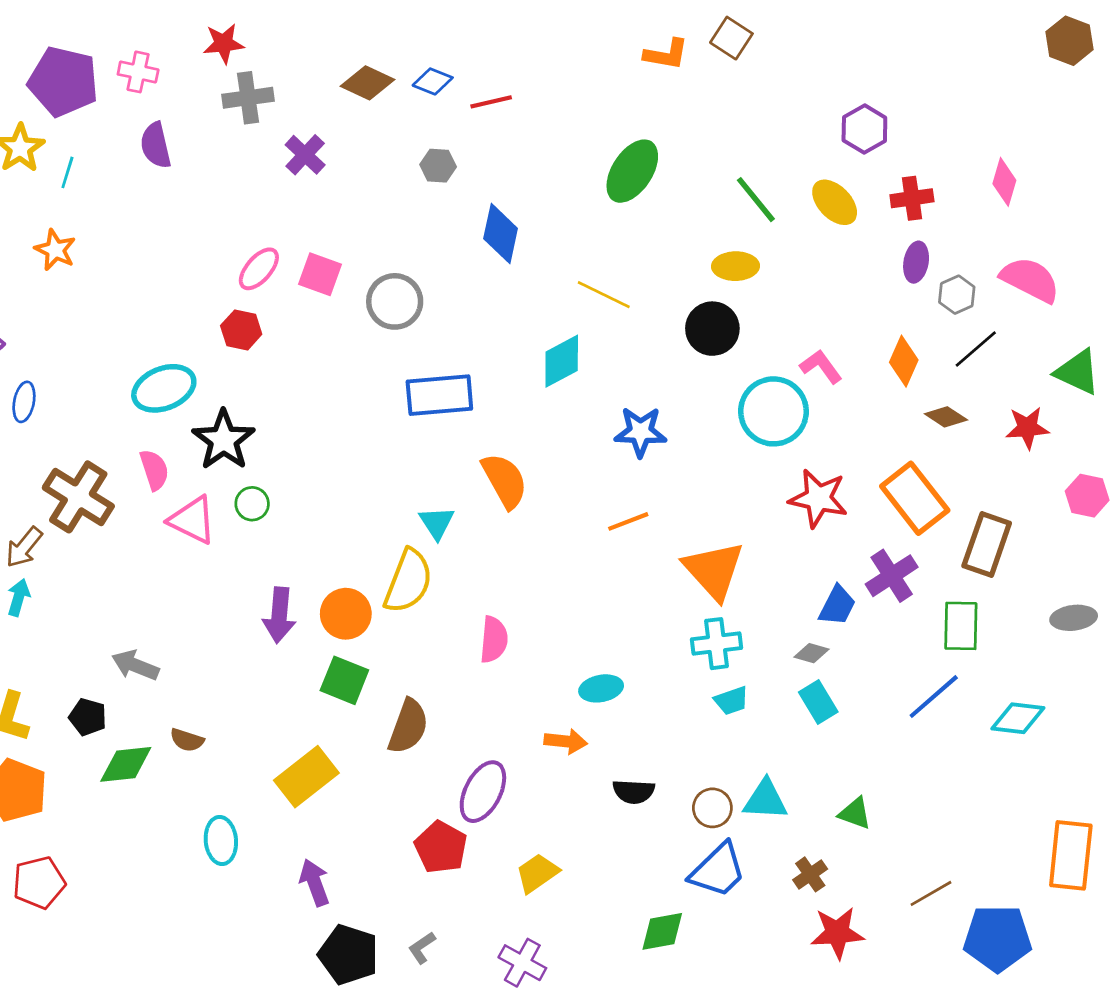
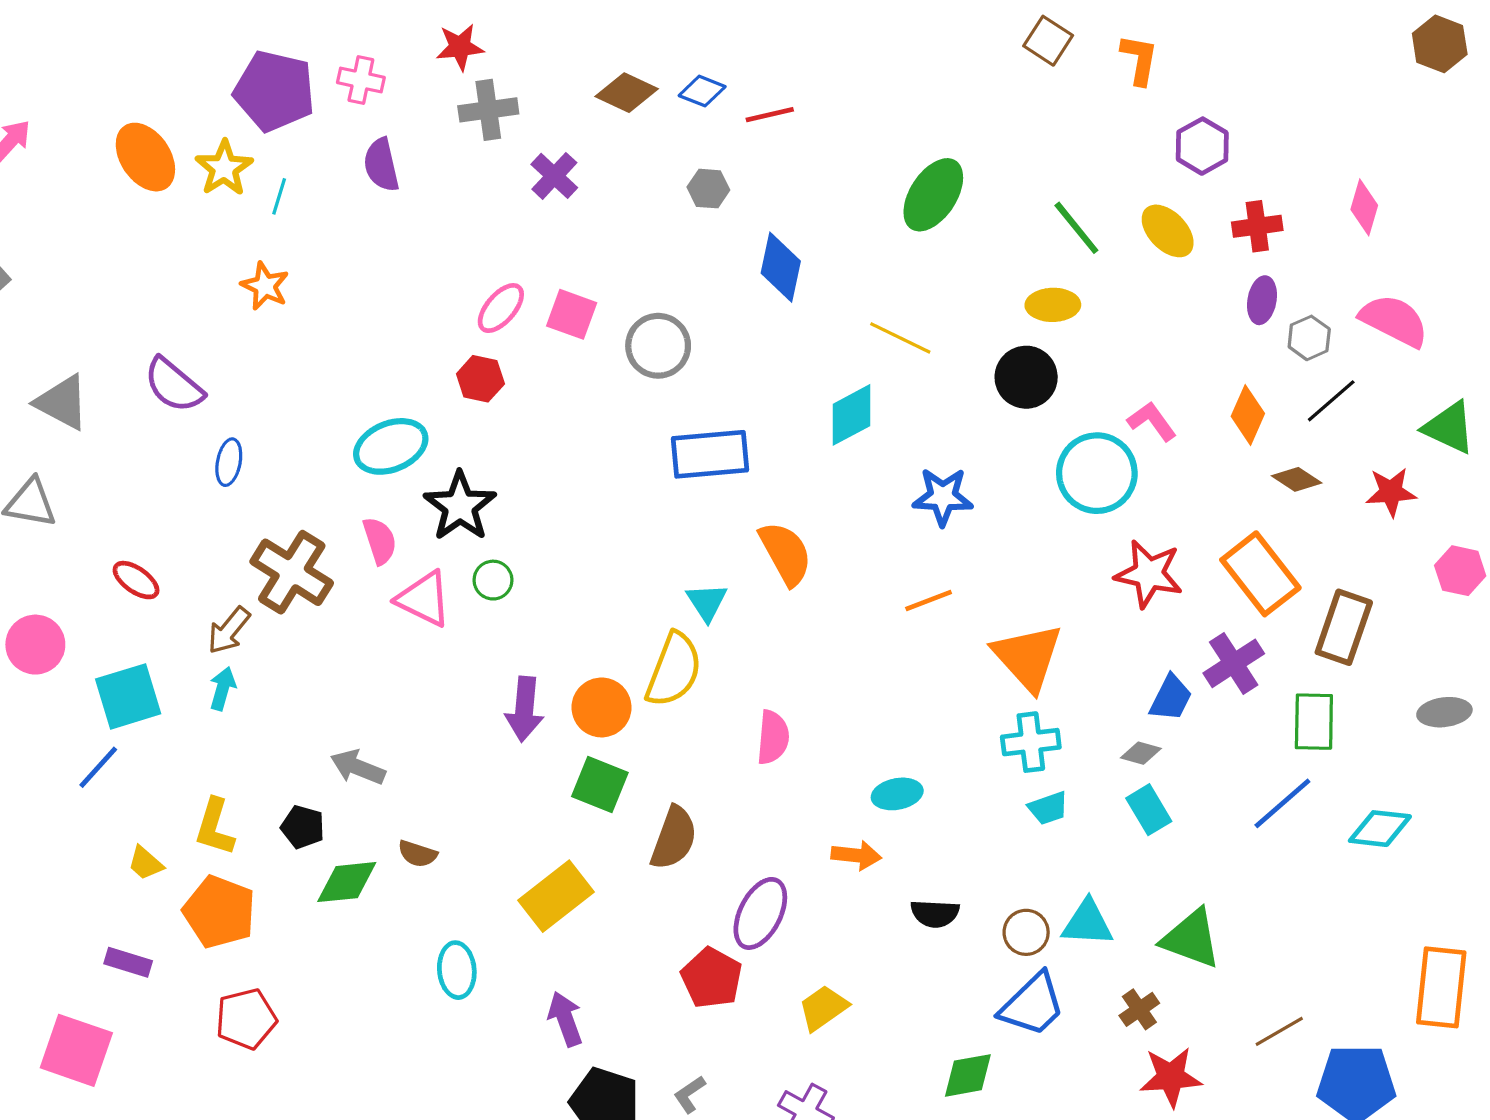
orange L-shape: (666, 54) -> (1139, 60), moved, turned -90
green triangle: (855, 813) -> (1191, 939), size x1.6

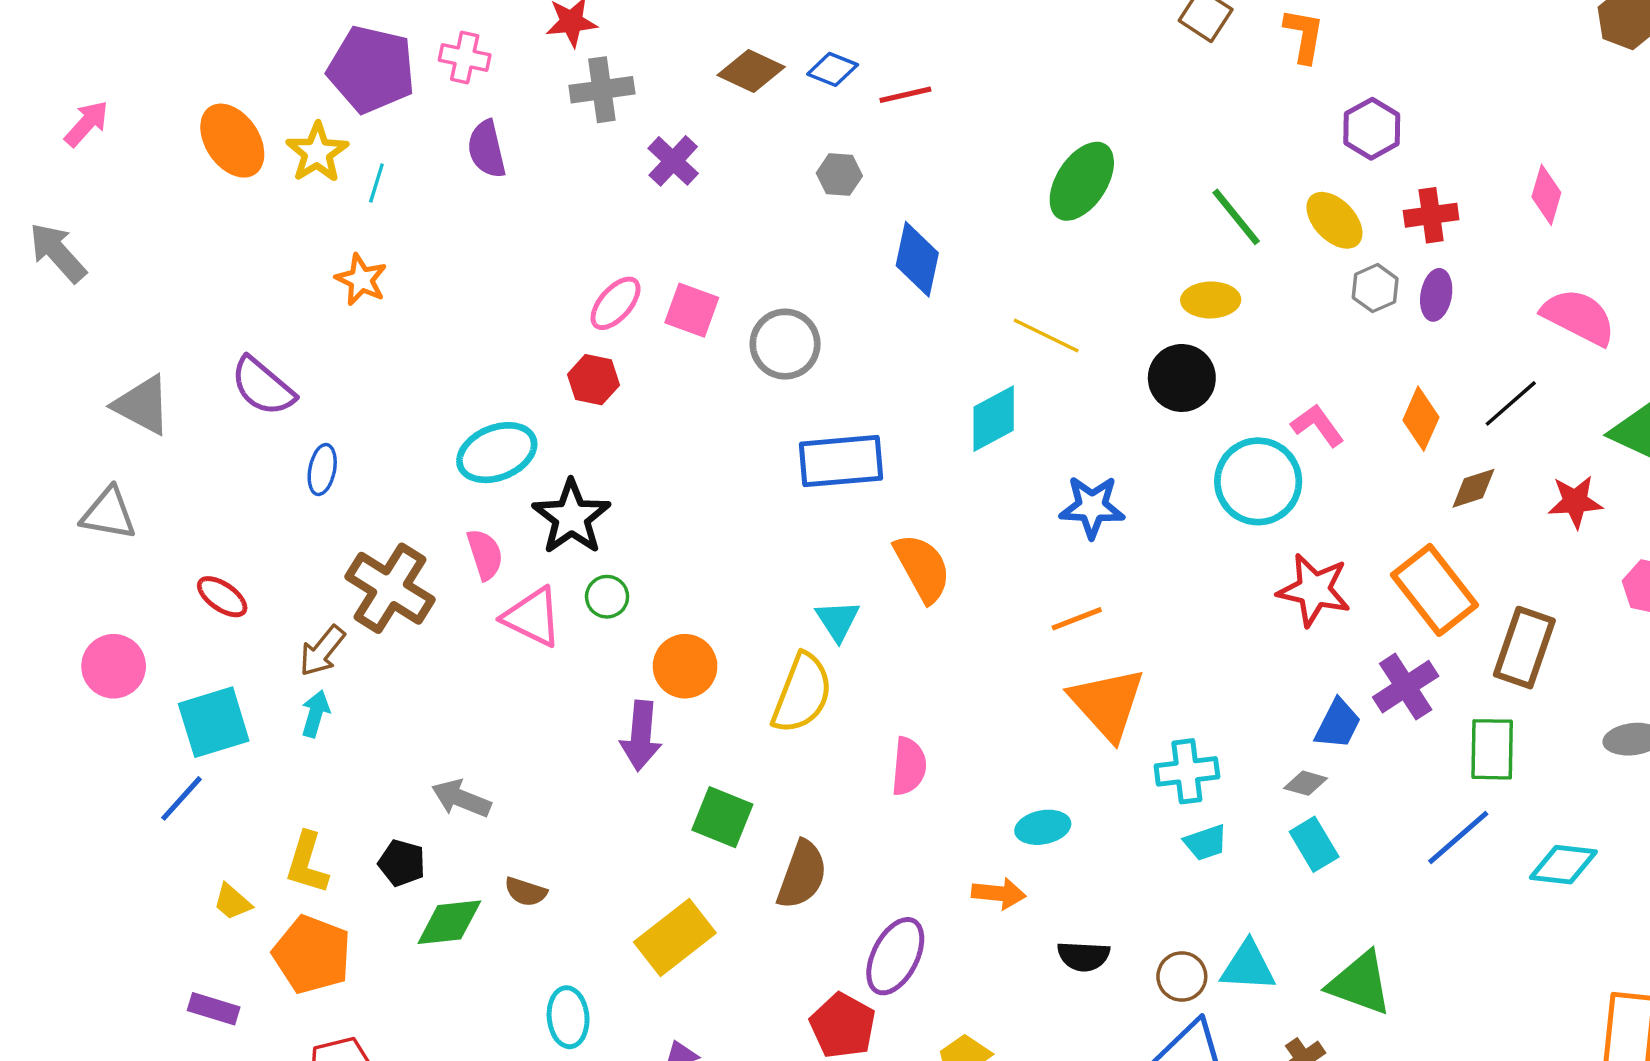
gray hexagon: (1309, 338) -> (1375, 288), moved
brown diamond: (1297, 479) -> (1473, 488), turned -51
orange triangle: (1028, 657) -> (1107, 704), moved
orange circle: (602, 707) -> (685, 666), moved

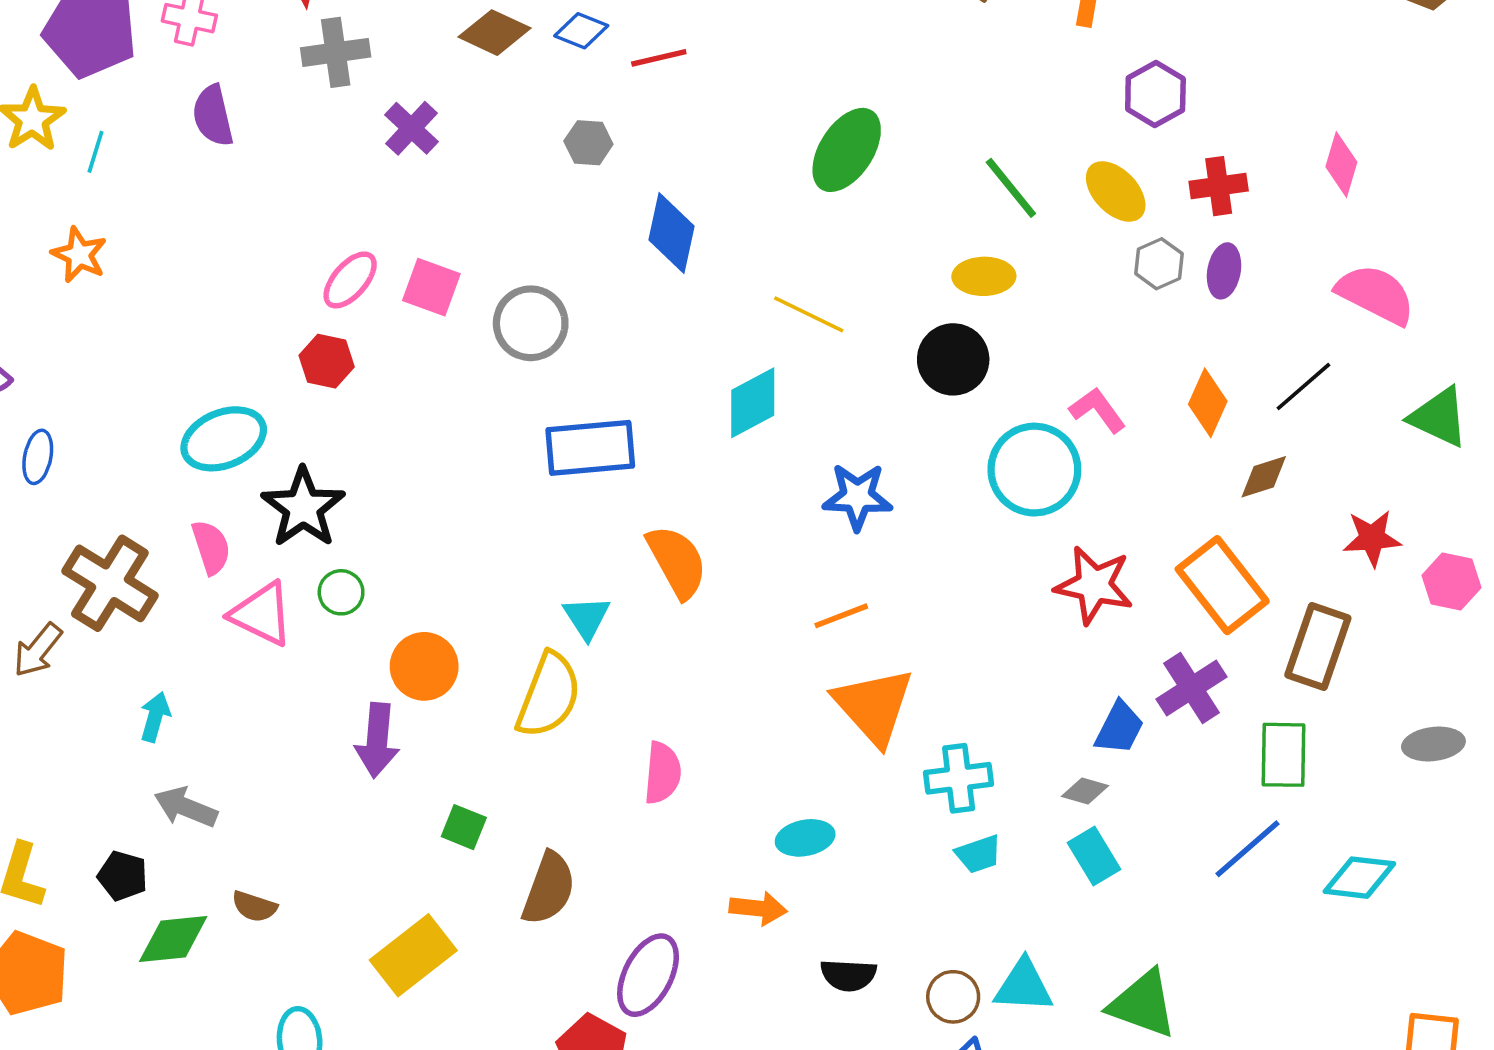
red star: (1575, 502) -> (1372, 538), moved
cyan arrow: (315, 714) -> (155, 717), moved
green square: (722, 817) -> (464, 827), size x0.7

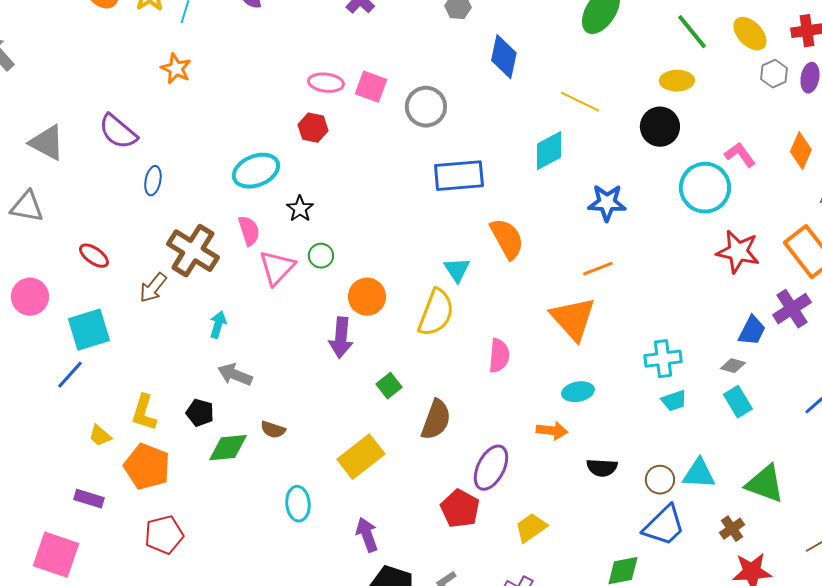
pink ellipse: (350, 280) -> (326, 83), turned 56
black star: (303, 507) -> (300, 209), size x0.6
pink triangle: (262, 614) -> (277, 268), turned 48
orange triangle: (874, 706) -> (573, 319), moved
green square: (464, 827) -> (389, 386), turned 30

